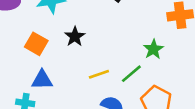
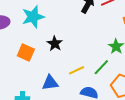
blue triangle: (42, 80) -> (50, 83), moved

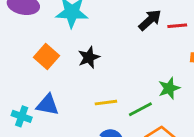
blue triangle: (50, 83) -> (48, 105), moved

